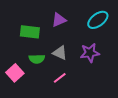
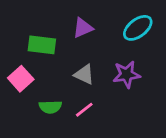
green semicircle: (37, 59) -> (50, 107), moved
pink square: (15, 73) -> (21, 79), moved

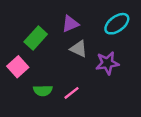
green rectangle: (42, 45) -> (36, 38), turned -55
gray triangle: (84, 74) -> (79, 49), moved

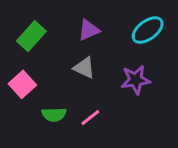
green rectangle: (36, 38) -> (31, 36), moved
gray triangle: (79, 49) -> (84, 68), moved

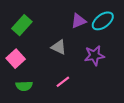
purple triangle: (89, 30) -> (79, 21), moved
green semicircle: (54, 115) -> (24, 86), moved

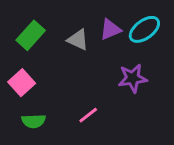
gray triangle: (59, 47) -> (78, 40), moved

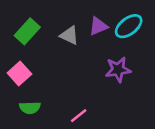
pink line: (88, 115) -> (79, 116), moved

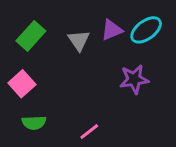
gray triangle: (69, 35) -> (79, 40), turned 30

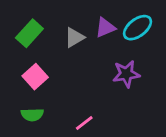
gray triangle: (79, 40) -> (74, 37), turned 35
pink square: (22, 84) -> (35, 77), moved

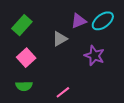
gray triangle: (74, 37) -> (60, 39), moved
purple star: (126, 74) -> (94, 56), turned 30

